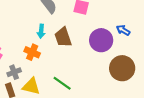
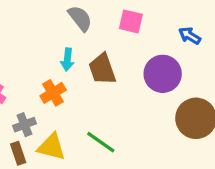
blue arrow: (123, 30) -> (190, 36), moved
orange cross: (32, 52) -> (53, 93), turned 35

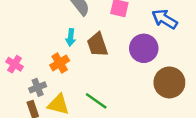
blue arrow: (190, 36) -> (165, 19), size x1.5

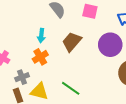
cyan arrow: (71, 37) -> (41, 36), moved
brown trapezoid: (97, 45) -> (72, 42), turned 60

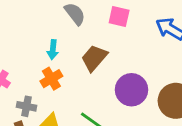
purple circle: (110, 45) -> (131, 90), moved
gray cross: (22, 77) -> (27, 106), turned 32

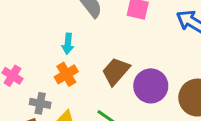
brown trapezoid: (94, 58) -> (116, 71), moved

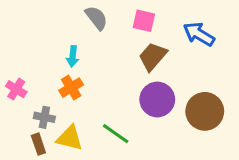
brown trapezoid: (116, 71) -> (153, 56), moved

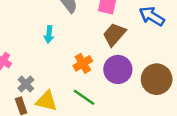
orange cross: (71, 88) -> (83, 63), moved
gray cross: (44, 117) -> (26, 84), turned 35

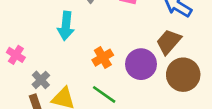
cyan arrow: (49, 34) -> (66, 26), size x1.5
brown trapezoid: (114, 34) -> (169, 42), moved

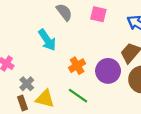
cyan arrow: (66, 26) -> (47, 40), turned -40

